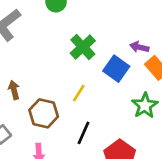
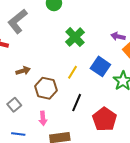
blue square: (116, 69) -> (100, 66), moved
brown arrow: (14, 90) -> (23, 71), turned 88

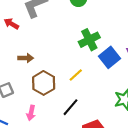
blue square: (100, 66) -> (110, 57), moved

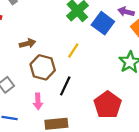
brown arrow: (26, 58) -> (28, 43), moved
black line: (70, 107) -> (65, 86), moved

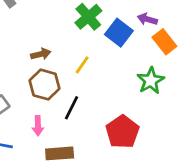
brown arrow: (28, 43) -> (41, 54), moved

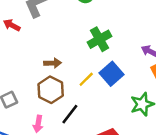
blue square: (119, 33) -> (111, 74), moved

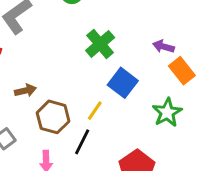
brown arrow: (53, 63) -> (25, 91), moved
yellow line: (86, 79) -> (95, 111), moved

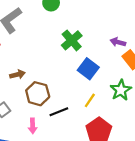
yellow line: (95, 111) -> (90, 100), moved
black line: (82, 142) -> (59, 112), turned 42

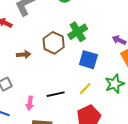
blue square: (88, 69) -> (88, 60), turned -30
brown hexagon: (38, 94) -> (54, 43), moved

